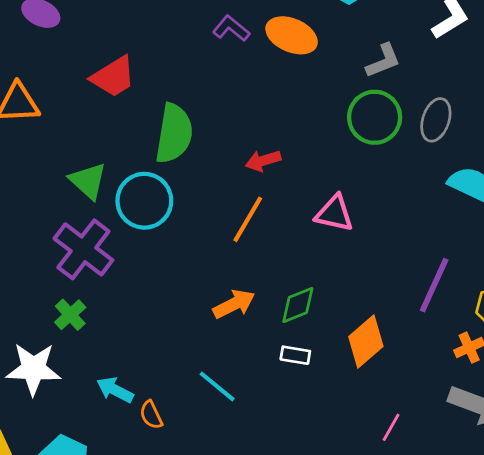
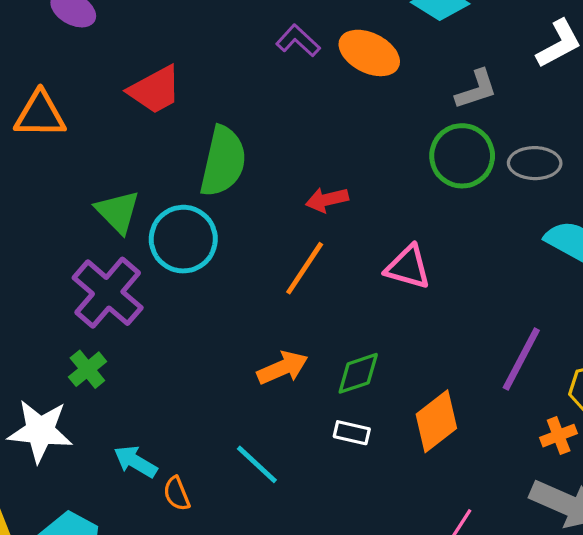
gray ellipse: (436, 120) -> (535, 163), turned 69

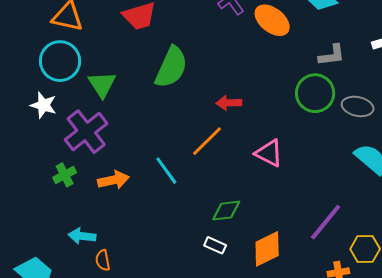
cyan circle: (183, 239) -> (60, 61), moved
orange arrow: (282, 368) -> (113, 180), moved
white star: (40, 431) -> (43, 105), moved, size x0.7
cyan arrow: (135, 462) -> (82, 236), turned -36
cyan line: (257, 464) -> (166, 171), moved

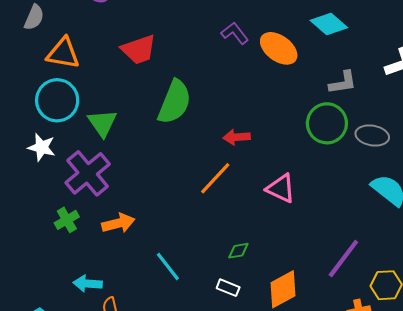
cyan line: (166, 171) -> (168, 267), moved
green diamond: (226, 211) -> (238, 251), size x0.7

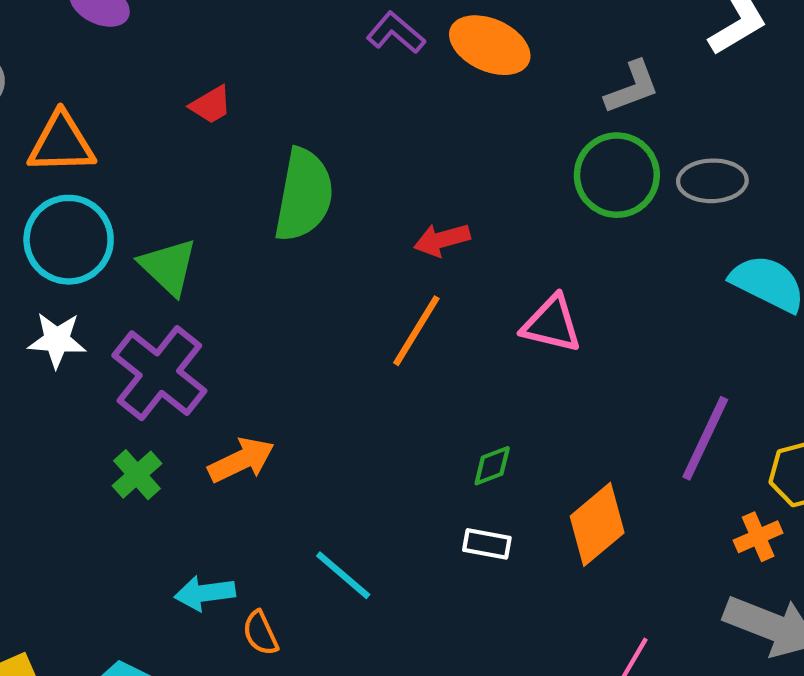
red trapezoid: (139, 50) -> (211, 105), size x0.6
cyan line: (168, 267) -> (343, 575), moved

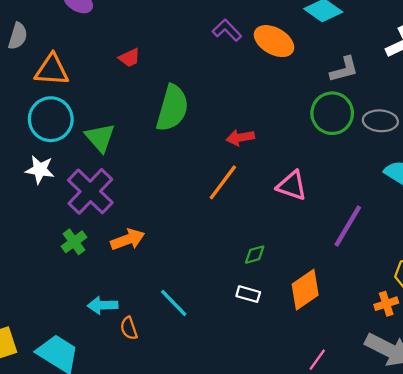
purple line: (705, 438) -> (348, 226), moved

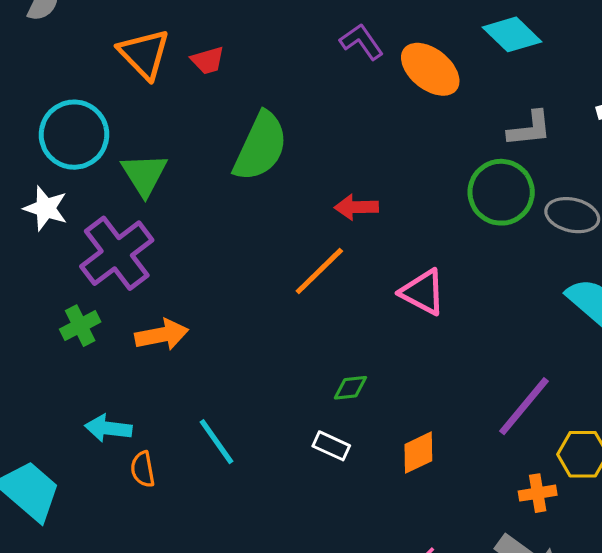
orange triangle: (52, 70) -> (144, 54), moved, turned 33
purple line: (348, 226) -> (524, 406), moved
orange diamond: (305, 290) -> (418, 453), size x0.7

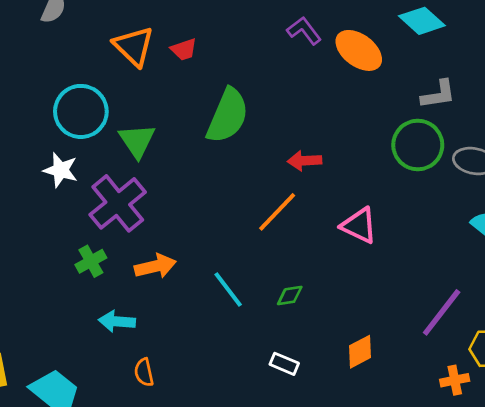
green diamond: (350, 388) -> (290, 296), moved
cyan arrow: (108, 428) -> (117, 321), moved
cyan line: (216, 442) -> (228, 290), moved
white rectangle: (331, 446) -> (284, 364), moved

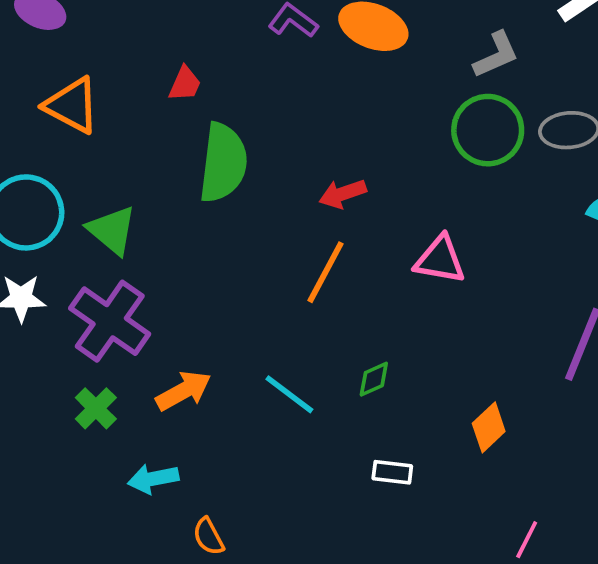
red trapezoid: (184, 49) -> (185, 84), moved, turned -32

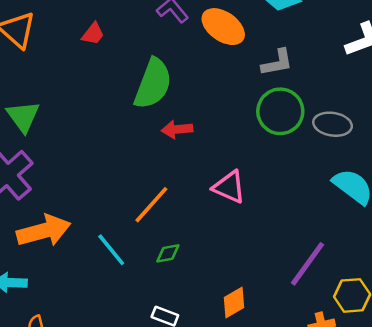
gray L-shape: (496, 55) -> (277, 63), moved
green semicircle: (223, 163) -> (153, 84), moved
orange line: (325, 272) -> (151, 205), moved
orange arrow: (184, 391) -> (44, 231), size x1.4

